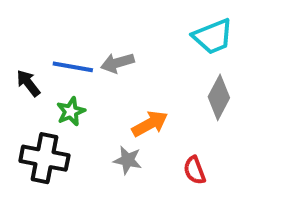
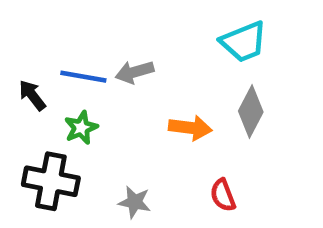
orange arrow: (150, 124) -> (190, 128), moved, turned 36
gray star: (128, 160) -> (135, 202), moved

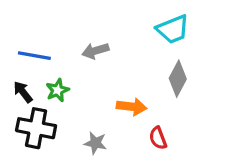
blue line: (83, 77) -> (34, 56), moved
black arrow: (32, 95) -> (23, 92), moved
orange arrow: (190, 128) -> (132, 107), moved

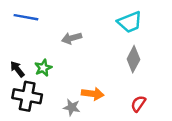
blue line: (34, 56) -> (26, 17), moved
orange arrow: (132, 107) -> (93, 94), moved
red semicircle: (158, 138) -> (138, 104), moved, turned 56

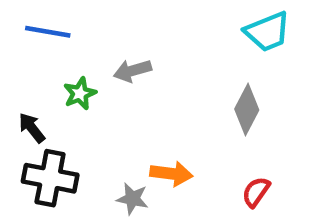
cyan trapezoid: (130, 22) -> (267, 32), moved
green star: (43, 68) -> (80, 94), moved

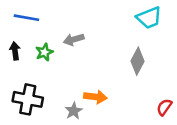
black arrow: (32, 128) -> (15, 51), moved, turned 30
red semicircle: (256, 192) -> (164, 107), moved
gray star: (132, 199) -> (74, 111), turned 30

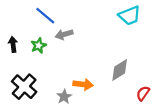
blue line: (26, 18) -> (45, 16), moved, turned 30
gray diamond: (138, 61) -> (120, 70), moved, turned 30
black cross: (28, 99) -> (24, 87), turned 30

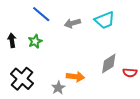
cyan trapezoid: (130, 16) -> (105, 20), moved
gray arrow: (64, 34) -> (72, 23), moved
red semicircle: (143, 93) -> (130, 73), moved, turned -120

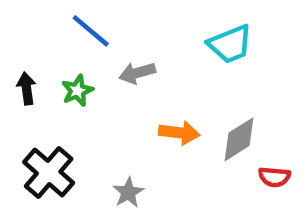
gray arrow: (72, 23) -> (137, 73), moved
red semicircle: (130, 73) -> (274, 177), moved
orange arrow: (75, 77) -> (179, 133), moved

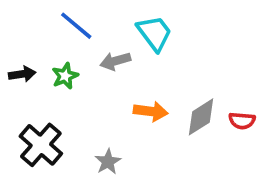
cyan trapezoid: (230, 44) -> (154, 33), moved, turned -105
black arrow: (26, 88) -> (22, 74), turned 90
red semicircle: (274, 177) -> (242, 121), moved

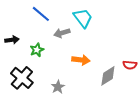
green star: (65, 76) -> (37, 50), moved
gray diamond: (201, 117) -> (108, 76), moved

